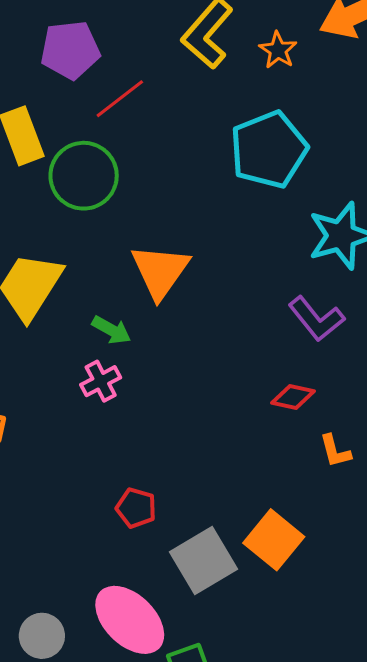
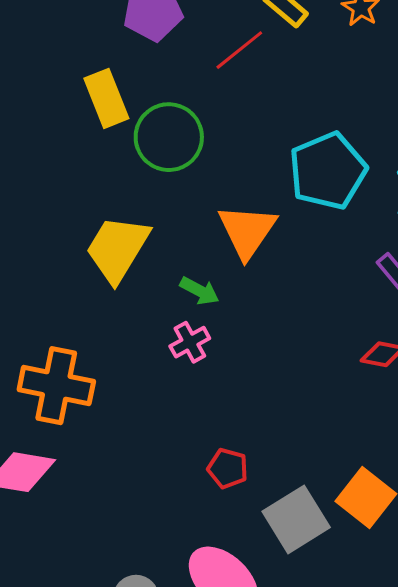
red line: (120, 99) -> (239, 50), moved
cyan pentagon: (269, 150) -> (328, 171), moved

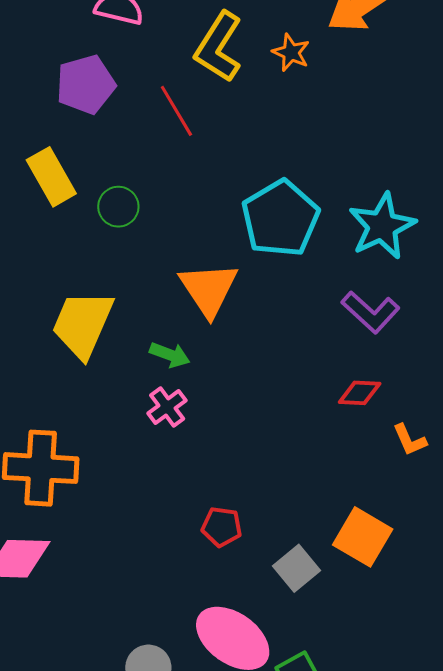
red line: (239, 50) -> (176, 111), turned -74
green circle: (169, 137) -> (118, 207), size x0.6
gray square: (296, 519) -> (296, 568), size x0.7

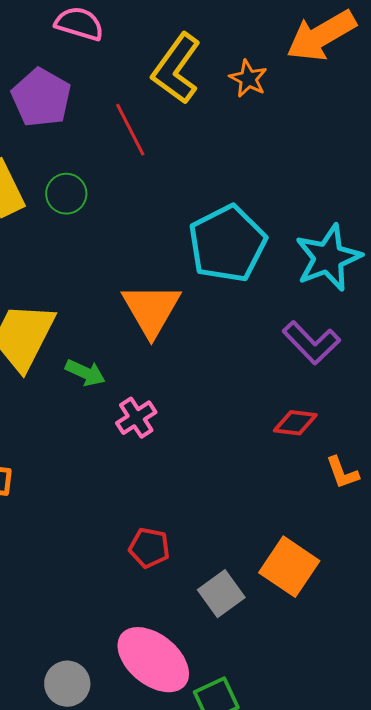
purple pentagon: (86, 84) -> (41, 98), turned -30
green circle: (118, 207) -> (66, 194), moved
green arrow: (170, 355) -> (85, 373), moved
pink cross: (167, 407) -> (136, 418), moved

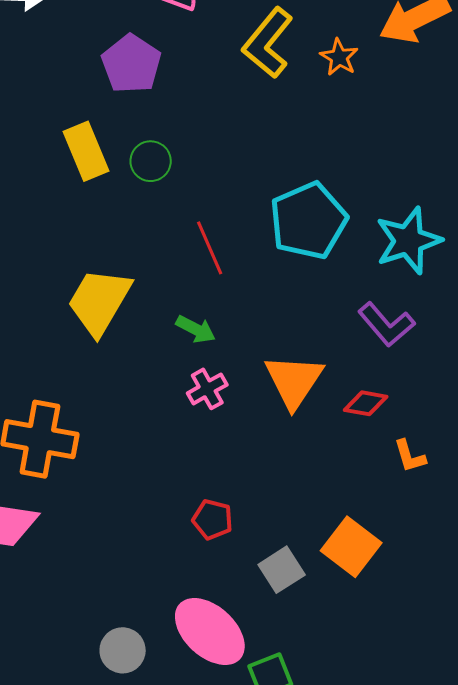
red line: (130, 130) -> (210, 248), moved
orange triangle: (151, 310) -> (294, 381), moved
green arrow: (85, 373) -> (196, 329), moved

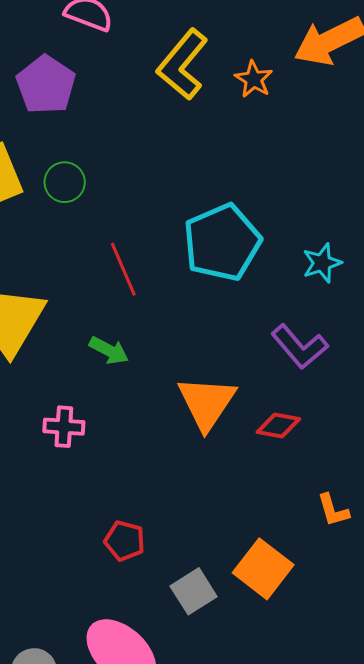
cyan star: (408, 241) -> (322, 263), size x0.6
pink cross: (207, 389) -> (64, 427), moved, turned 33
orange L-shape: (410, 456) -> (333, 510), moved

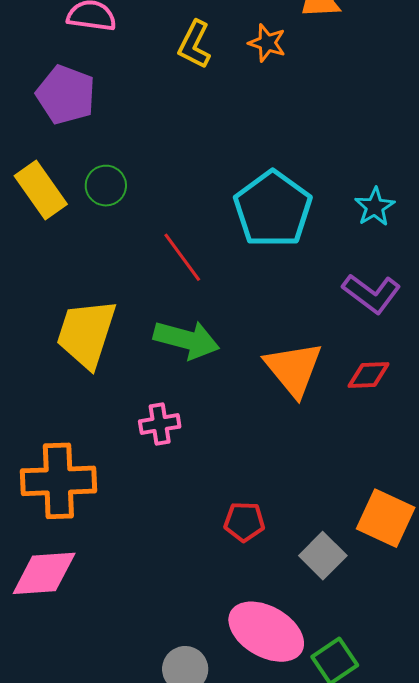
yellow L-shape: (182, 65) -> (194, 45), size x0.7
green arrow: (109, 350) -> (187, 340), size x1.6

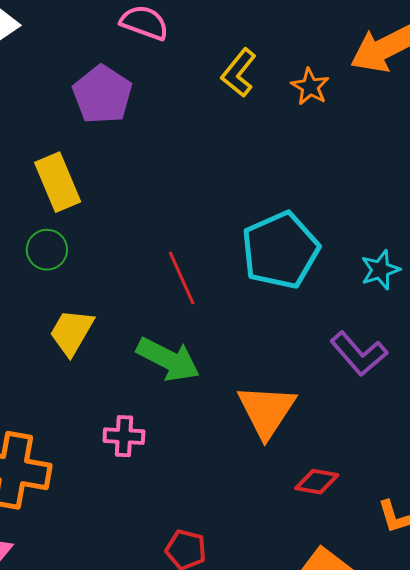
green circle: (106, 186) -> (47, 250), moved
yellow trapezoid: (86, 334) -> (71, 332), size x0.7
red diamond: (368, 375) -> (317, 482), moved

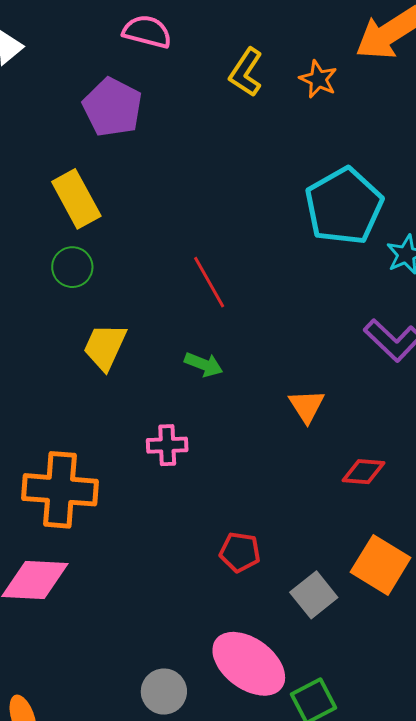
cyan pentagon: (280, 250) -> (344, 206), moved
green arrow: (168, 359) -> (204, 364), size x0.6
orange triangle: (267, 411) -> (307, 406), size x0.6

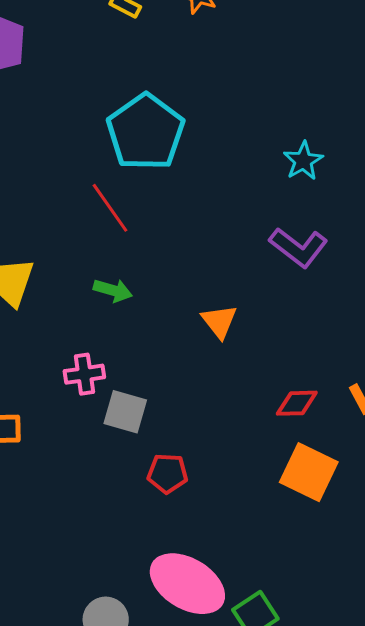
cyan pentagon: (344, 206) -> (146, 132), moved
red diamond: (364, 472) -> (297, 403), moved
gray square: (314, 595) -> (125, 412), moved, turned -30

